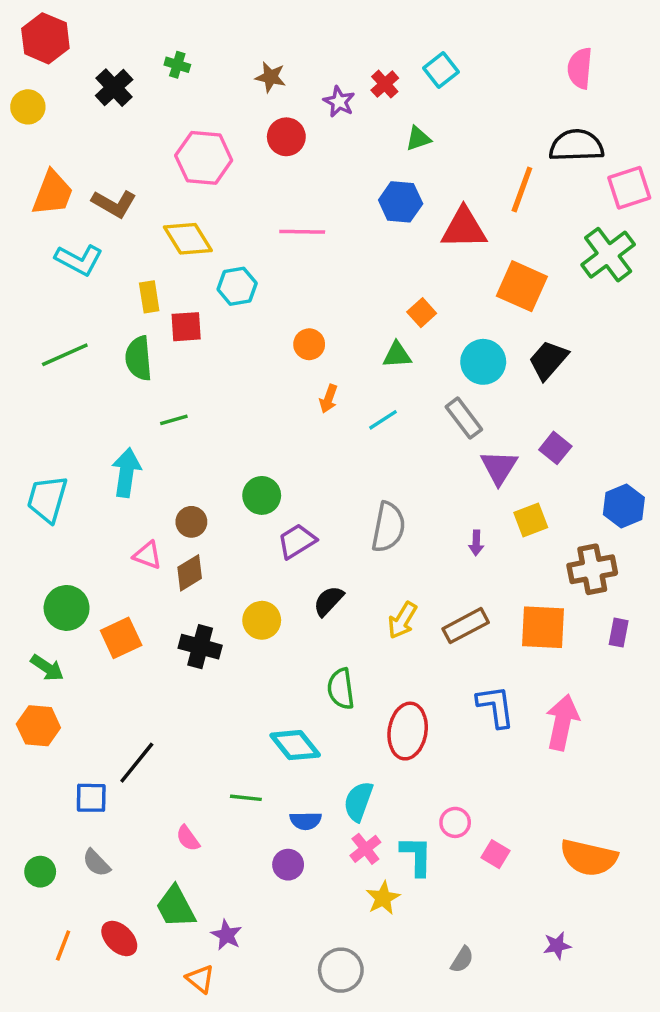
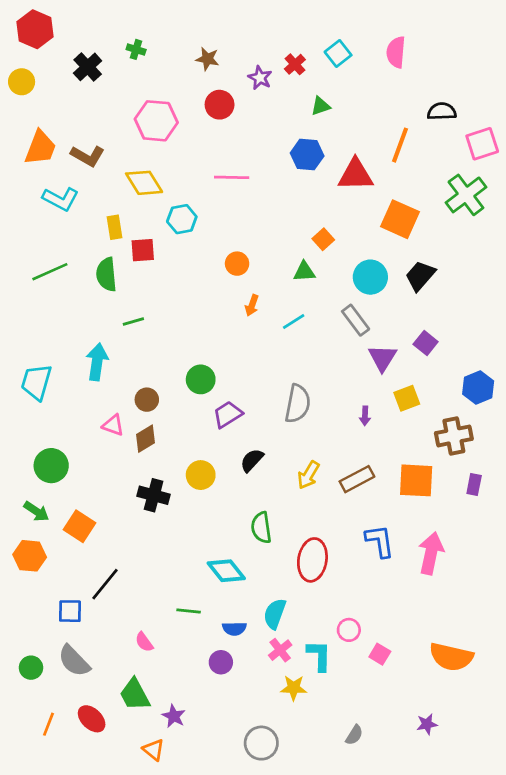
pink semicircle: (580, 68) -> (396, 52), moved
black semicircle: (576, 146) -> (442, 111), size x0.7
orange square: (121, 638) -> (79, 526), moved, turned -32
gray semicircle: (96, 863) -> (74, 661), size x1.5
yellow star: (383, 898) -> (294, 688), turned 30

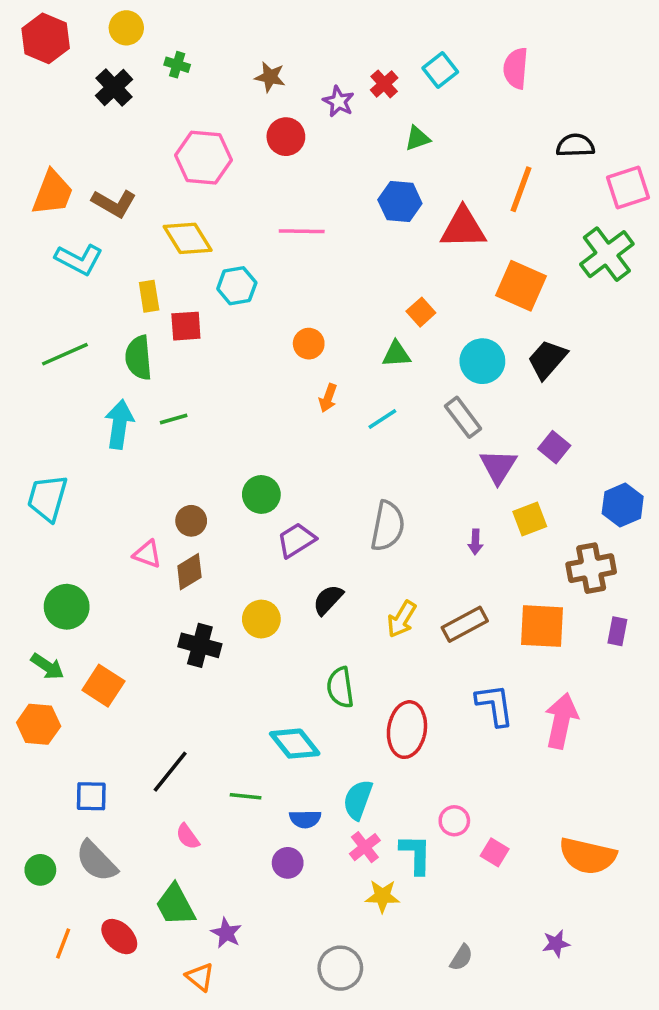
yellow circle: (22, 82) -> (126, 28), moved
cyan arrow: (97, 362) -> (119, 424), moved
black line: (105, 584) -> (170, 772), moved

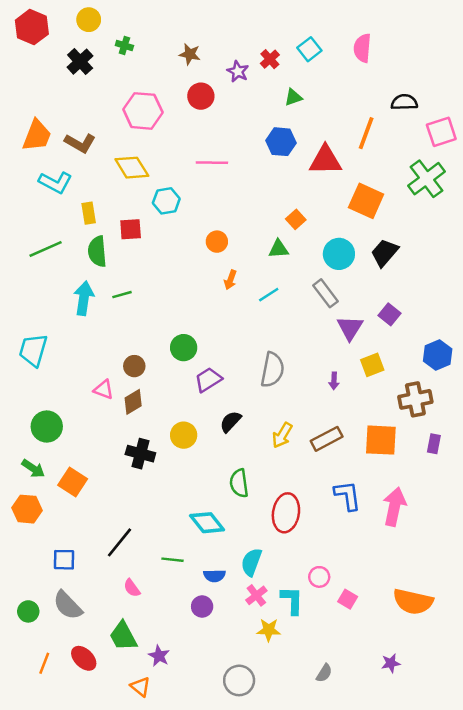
yellow rectangle: (149, 296) -> (89, 213), moved

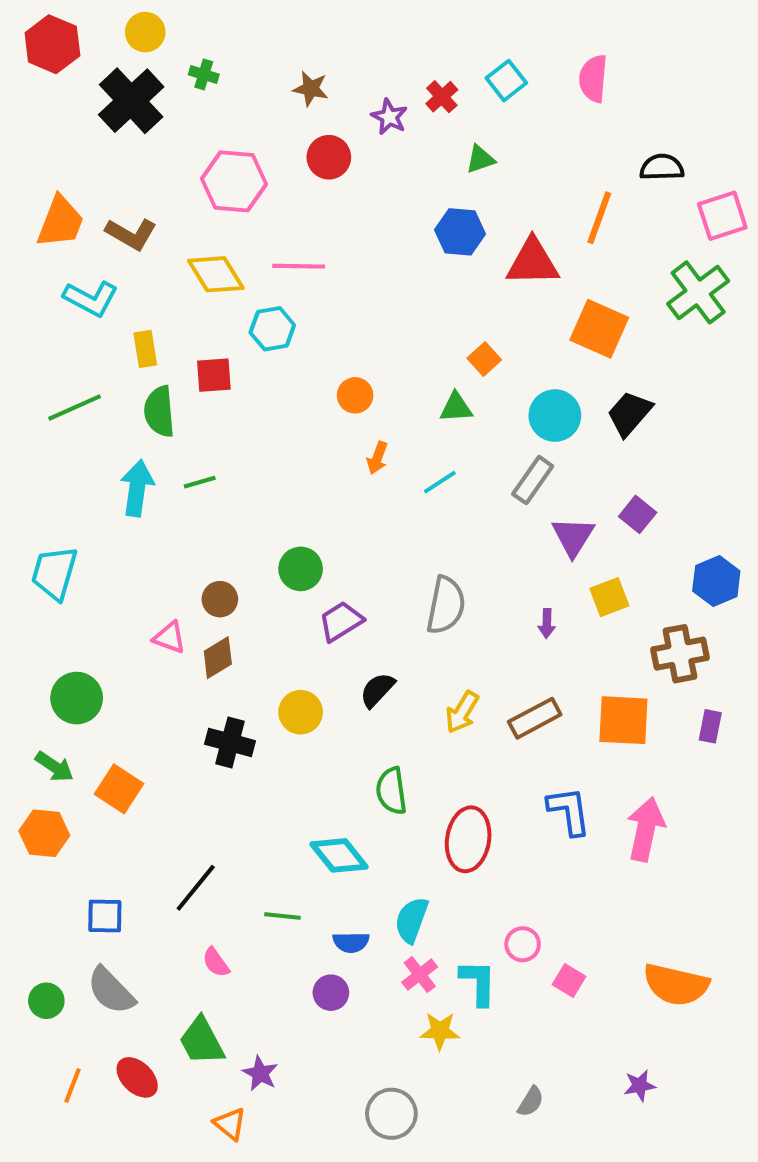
black cross: (80, 62) -> (131, 101), size x1.5
pink line: (212, 163) -> (299, 266), moved
gray rectangle: (325, 293) -> (533, 480), turned 72

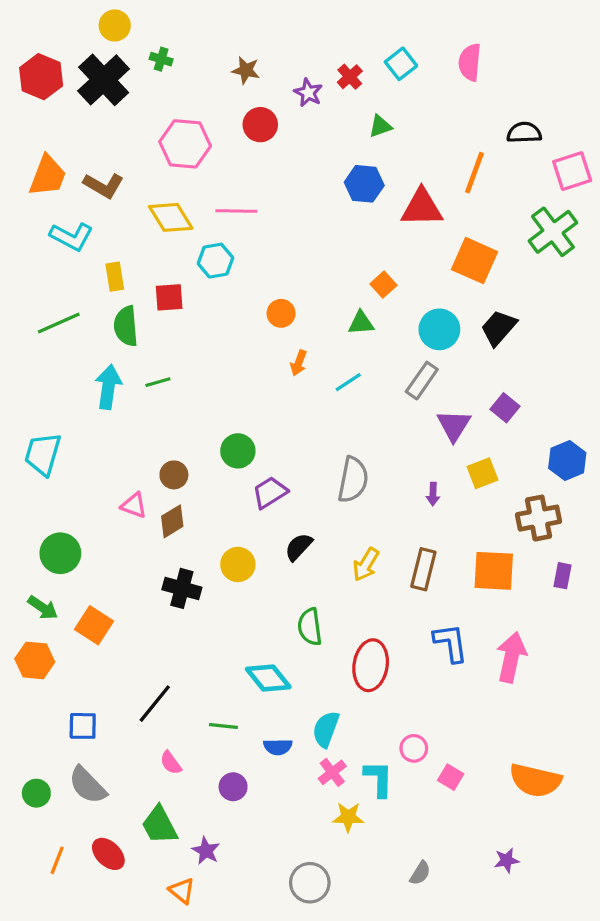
red hexagon: (52, 44) -> (41, 77), moved
brown rectangle: (535, 718) -> (423, 569), turned -48
purple circle: (331, 993) -> (233, 787), moved

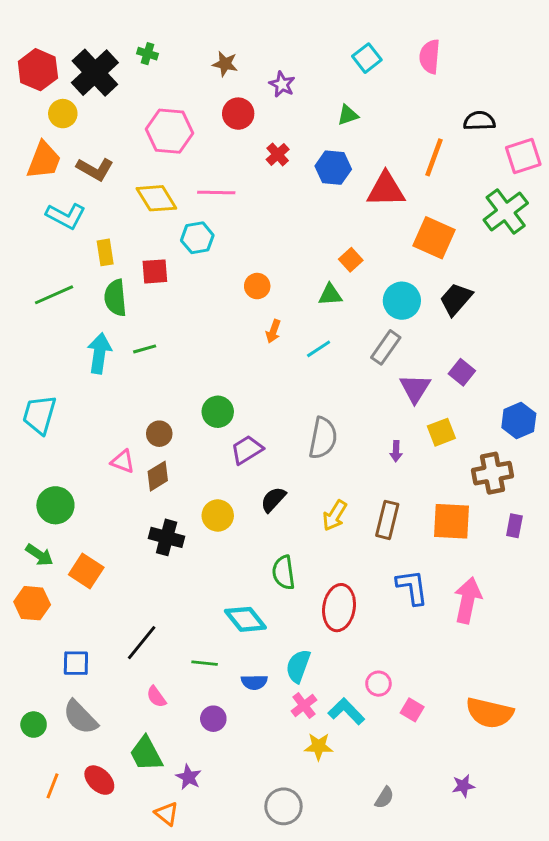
yellow circle: (115, 25) -> (63, 114), moved
red cross: (350, 77) -> (278, 154), moved
cyan L-shape: (379, 779) -> (346, 711), turned -45

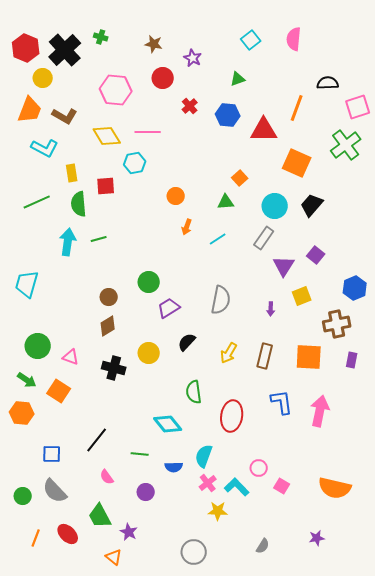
pink triangle: (123, 461) -> (71, 357), moved

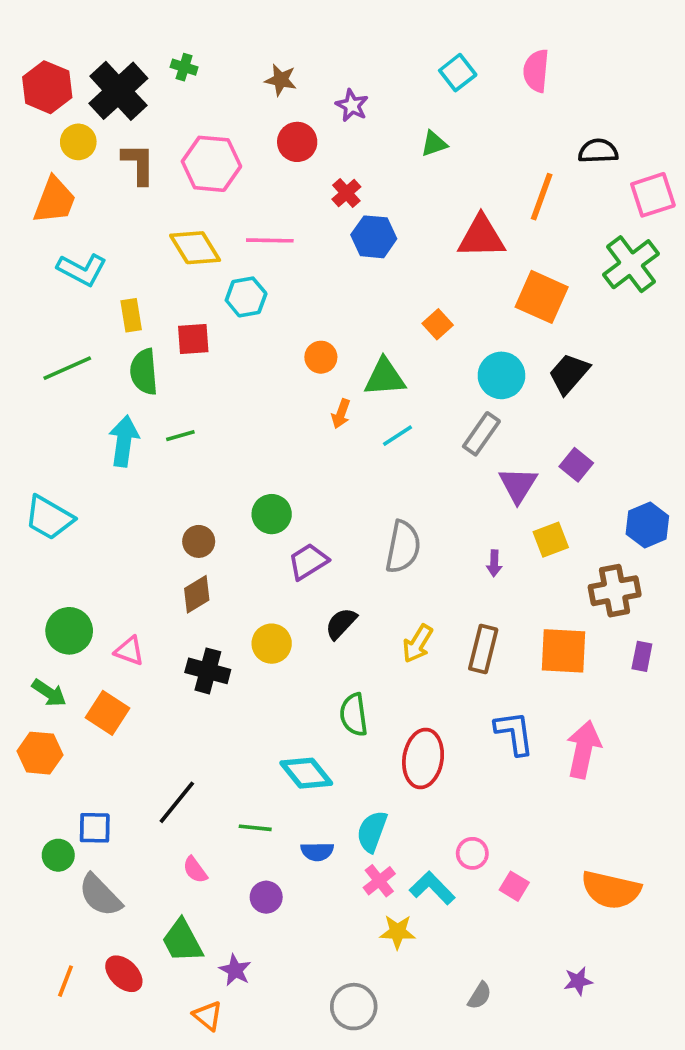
blue hexagon: (228, 115) -> (374, 237), moved
brown L-shape: (65, 116) -> (138, 164), moved, turned -120
green triangle: (226, 202) -> (385, 377), moved, size x1.4
cyan trapezoid: (27, 284) -> (49, 518), turned -76
green circle: (23, 496) -> (58, 855), moved

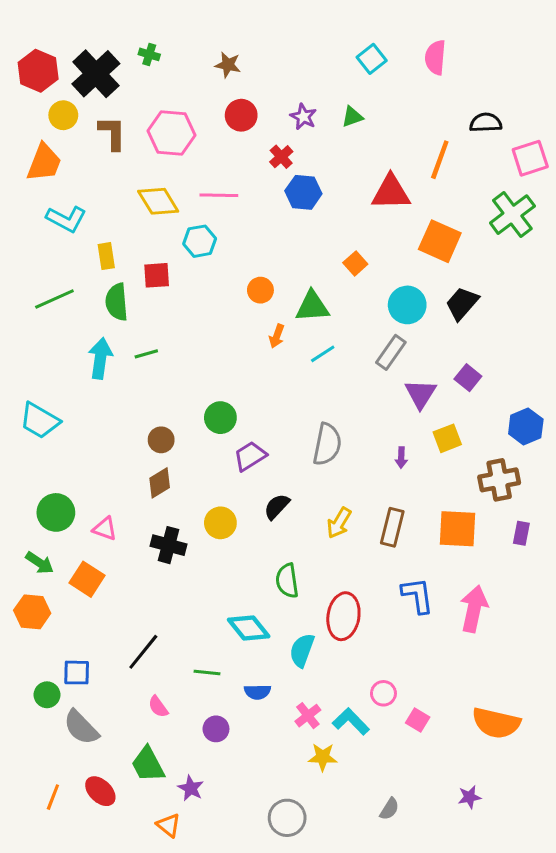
purple star: (352, 105) -> (303, 117), moved
cyan semicircle: (372, 831) -> (302, 650), moved

